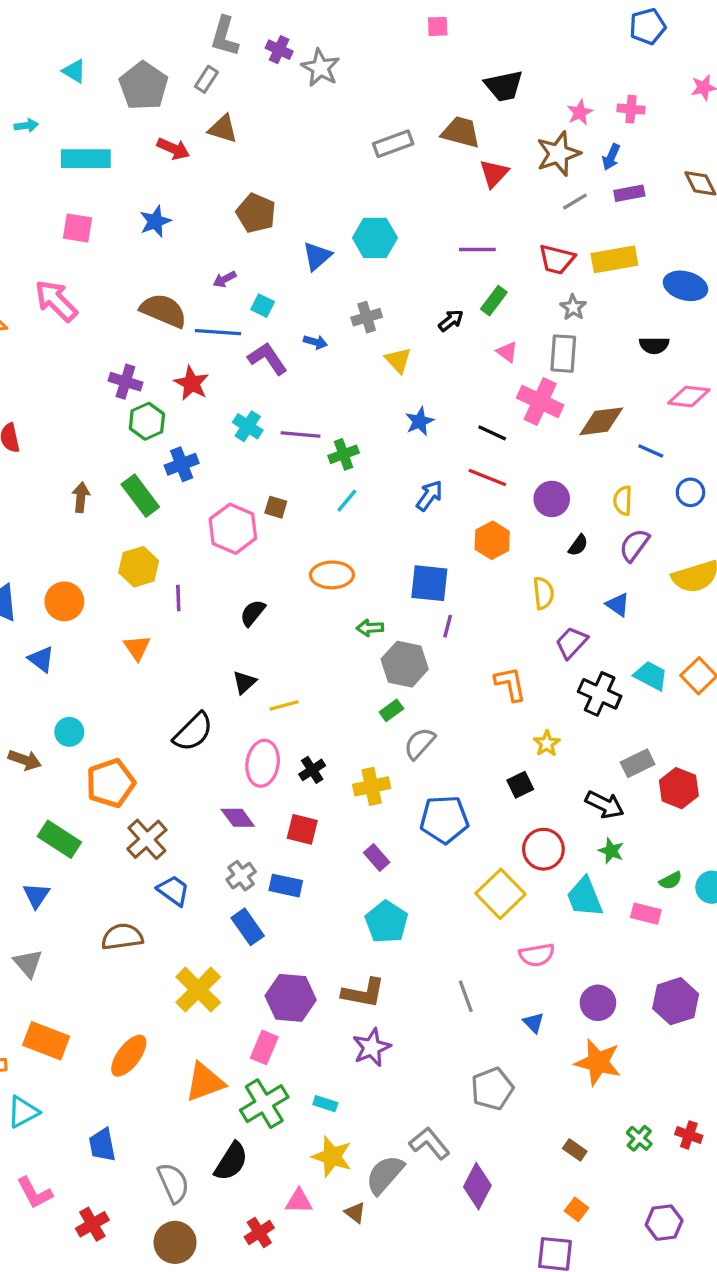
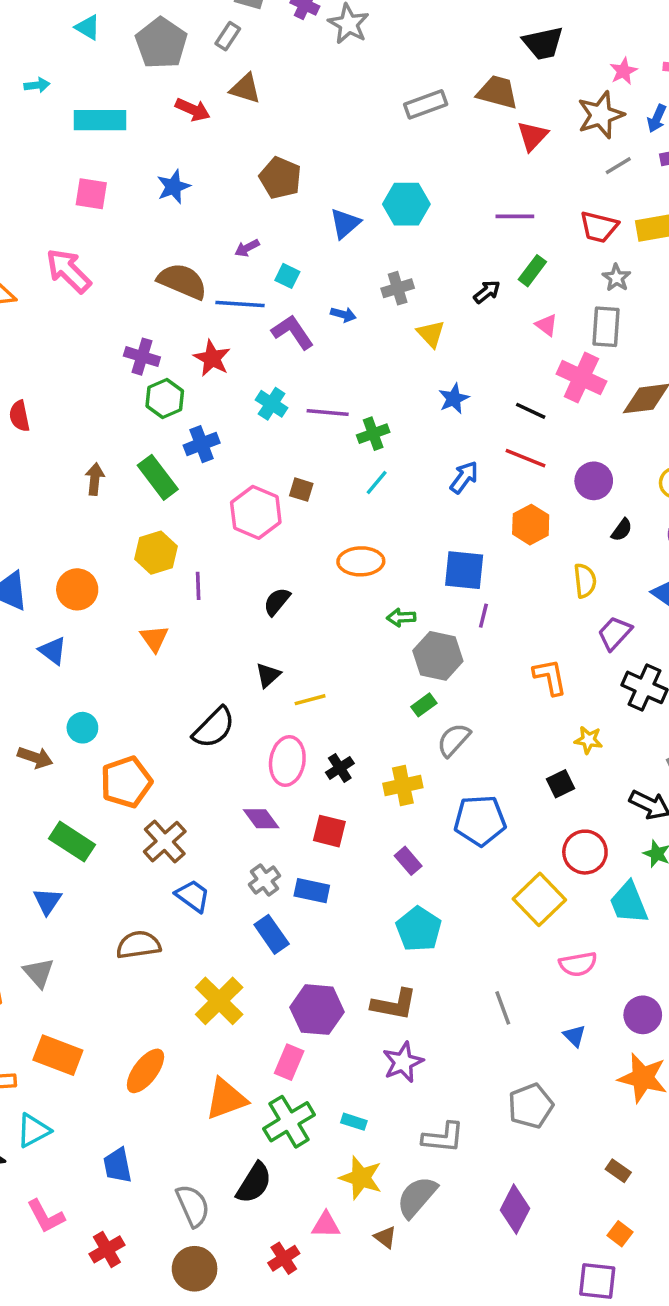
yellow star: (547, 743) -> (588, 740), turned -30
gray L-shape: (429, 1143) -> (443, 1137), moved, turned 135

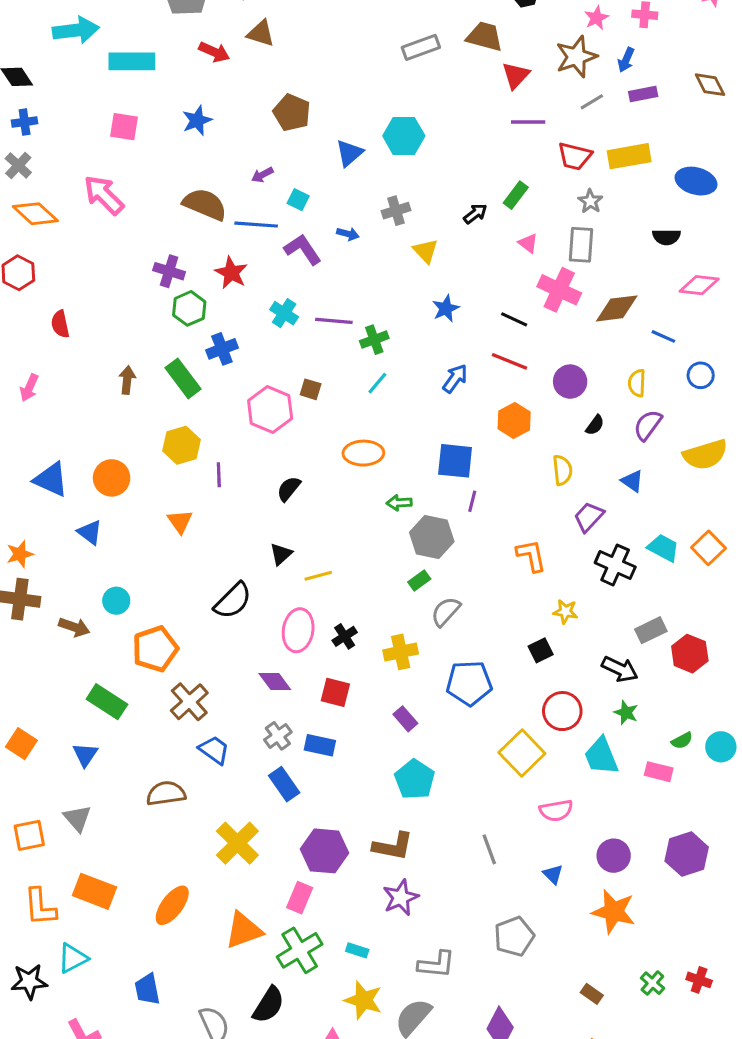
cyan arrow: (37, 85) -> (76, 30), size x2.0
purple line: (515, 216) -> (528, 122), moved

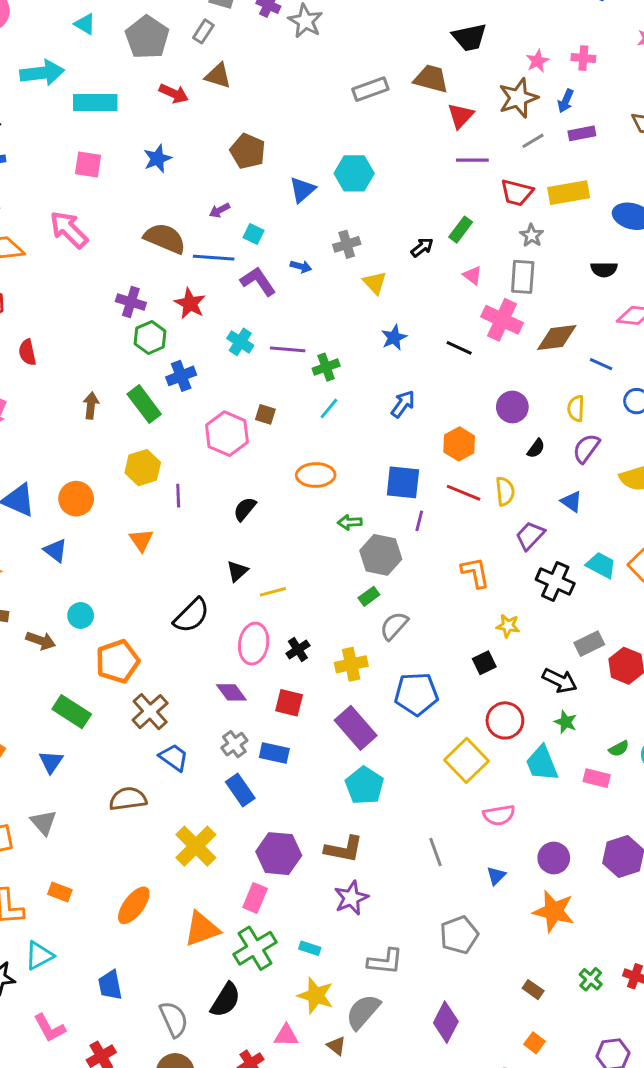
red line: (509, 361) -> (464, 493), moved
purple rectangle: (405, 719) -> (356, 728), size x1.8
blue triangle: (553, 874) -> (496, 876), turned 30
orange rectangle: (94, 891) -> (60, 892), size x0.6

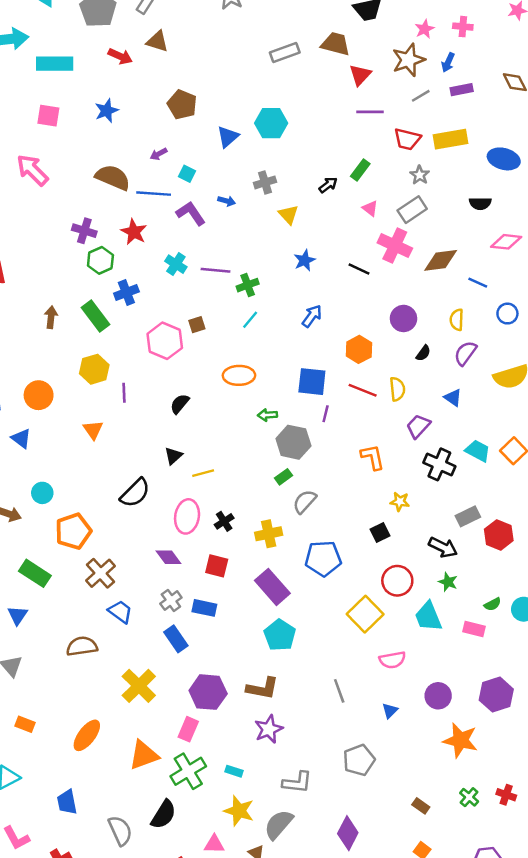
gray rectangle: (523, 277) -> (412, 210), turned 52
brown square: (265, 414) -> (197, 325), turned -35
orange star: (554, 911) -> (460, 740), moved

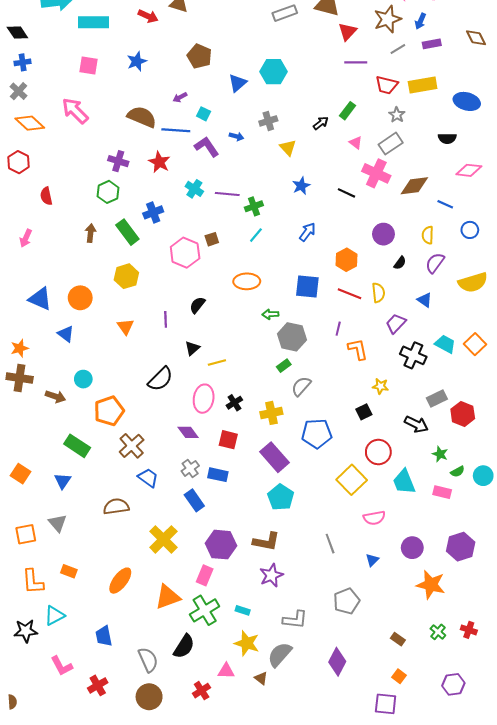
green hexagon: (100, 260) -> (108, 192), moved
purple line: (124, 393) -> (166, 319), moved
purple line: (326, 414) -> (338, 329), moved
green star: (448, 582) -> (440, 454), moved

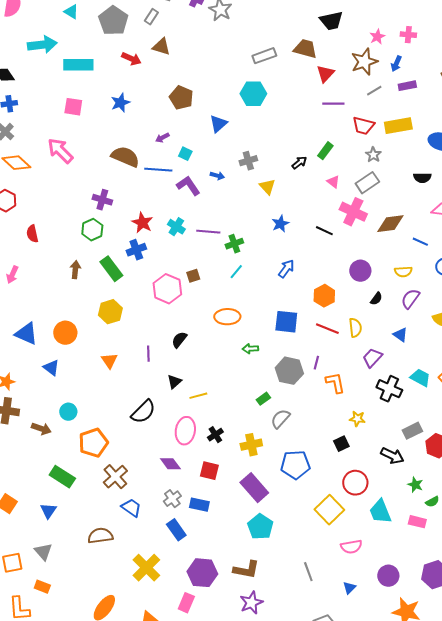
cyan hexagon: (273, 72) -> (253, 94), moved
red star: (159, 162) -> (142, 223), moved
yellow semicircle: (428, 235) -> (403, 272), turned -96
gray hexagon: (292, 337) -> (289, 371), moved
orange rectangle: (69, 571) -> (42, 587), moved

